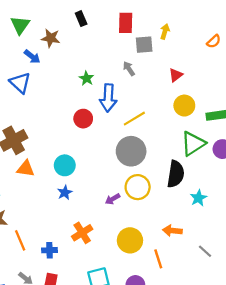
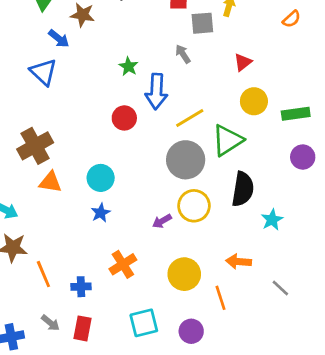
green triangle: (193, 144) -> (227, 140), moved

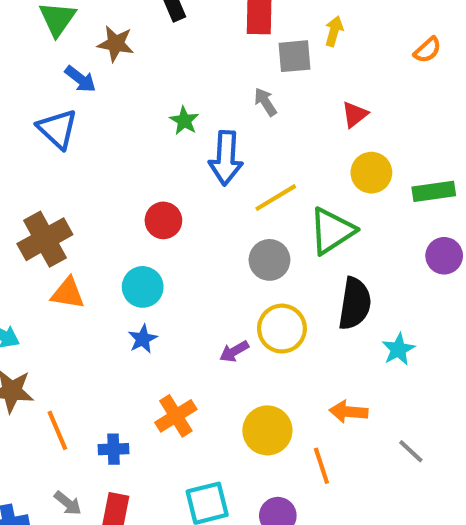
red circle: (124, 118) -> (163, 220), moved
gray circle: (186, 160) -> (269, 260), size x0.7

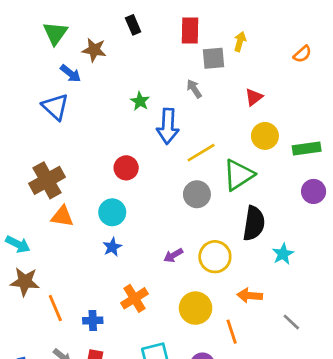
yellow circle: (282, 329) -> (215, 257), moved

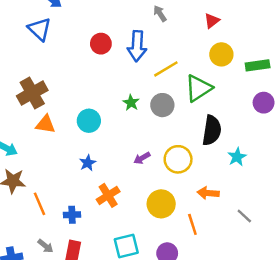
green star: (140, 101) -> (131, 103), moved
red circle: (126, 168) -> (101, 44), moved
blue star: (112, 247) -> (88, 163), moved

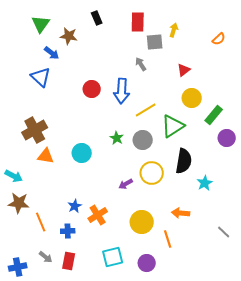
green rectangle: (258, 65) -> (214, 115), moved, turned -42
yellow circle: (178, 159) -> (152, 173), moved
blue star: (88, 163) -> (75, 206), moved
gray line: (244, 216) -> (224, 232), moved

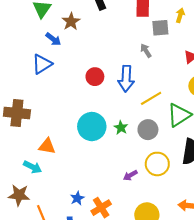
brown star: (69, 36) -> (71, 22), turned 30
blue triangle: (41, 77) -> (42, 64), turned 45
brown cross: (35, 130) -> (17, 113), moved, turned 35
cyan circle: (82, 153) -> (92, 127), moved, size x1.4
cyan arrow: (14, 176) -> (33, 167), moved

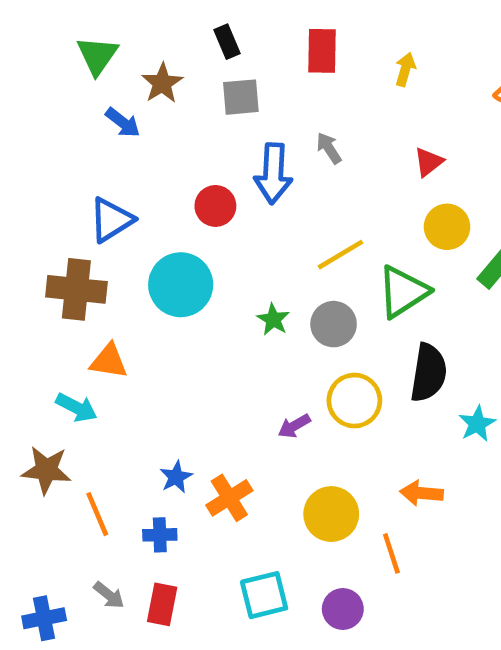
gray square: (160, 28) -> (241, 97), moved
blue triangle: (42, 64) -> (111, 220), moved
blue arrow: (126, 79) -> (273, 174), moved
brown cross: (17, 113) -> (76, 289), moved
cyan circle: (92, 127) -> (181, 285), moved

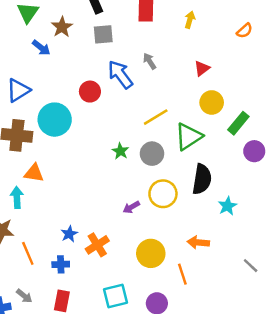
blue arrow: (273, 174) -> (120, 74), turned 140
blue triangle: (111, 220) -> (18, 90), moved
cyan circle: (181, 285) -> (55, 120), moved
cyan arrow: (76, 407) -> (17, 197), turned -120
gray arrow: (109, 595) -> (24, 296), moved

